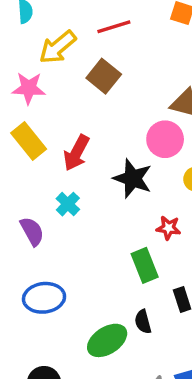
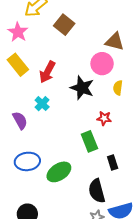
pink star: (29, 88) -> (18, 32), turned 30
black semicircle: (143, 322) -> (97, 191), moved, size x1.6
green ellipse: (107, 340) -> (59, 172), moved

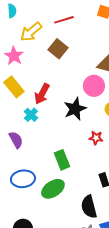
black star: (82, 88) -> (75, 109), turned 30
cyan cross: (42, 104) -> (31, 115), moved
green rectangle: (89, 141) -> (62, 160), moved

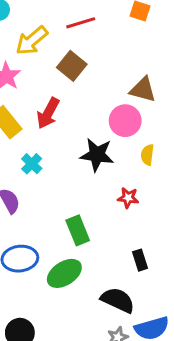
red arrow: (42, 94) -> (48, 113), moved
black star: (75, 109) -> (97, 155), turned 30
black semicircle: (89, 207) -> (118, 300), turned 130

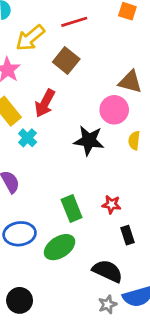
cyan cross: (32, 164) -> (28, 138), moved
red star: (128, 198) -> (112, 204), moved

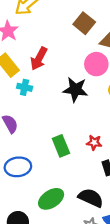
brown square: (66, 61) -> (84, 23), moved
cyan cross: (28, 138) -> (25, 87), turned -32
green ellipse: (60, 247) -> (51, 199), moved

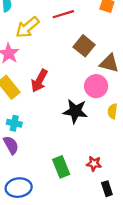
cyan cross: (25, 87) -> (14, 123), moved

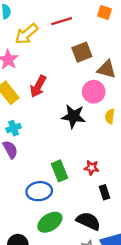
brown square: (84, 46) -> (82, 52), turned 30
cyan cross: (14, 123) -> (14, 128), turned -32
blue ellipse: (19, 188) -> (39, 191), moved

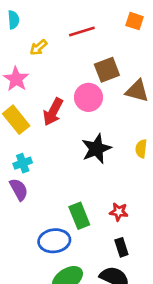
yellow arrow: (26, 34) -> (38, 47), size x0.6
pink circle: (94, 92) -> (88, 97), moved
black star: (73, 116) -> (96, 149), turned -30
black rectangle: (104, 192) -> (121, 247), moved

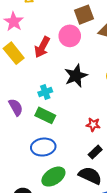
cyan cross: (23, 163) -> (45, 92), moved
green rectangle: (79, 216) -> (45, 115), moved, turned -42
black rectangle: (121, 247) -> (95, 152), turned 64

